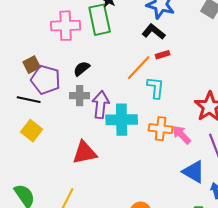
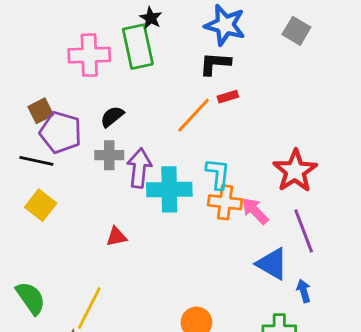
black L-shape: (154, 32) -> (215, 64), turned -35
cyan L-shape: (156, 88) -> (218, 174), moved
red triangle: (85, 153) -> (116, 237), size x0.6

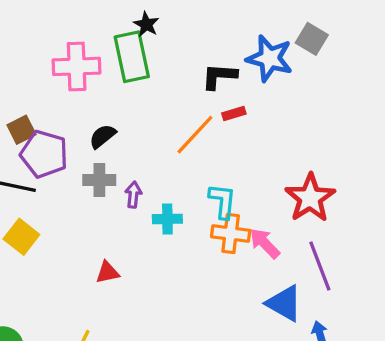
blue star: (225, 25) -> (270, 58), moved
purple arrow: (139, 168) -> (133, 195), size x0.6
cyan cross: (169, 189) -> (167, 219), size x0.6

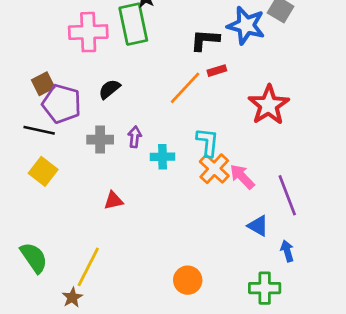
gray cross: (99, 180) -> (100, 140), moved
red star: (310, 198) -> (269, 105), moved
orange cross: (231, 234) -> (214, 169), turned 36
blue triangle: (284, 303) -> (258, 226), size x0.7

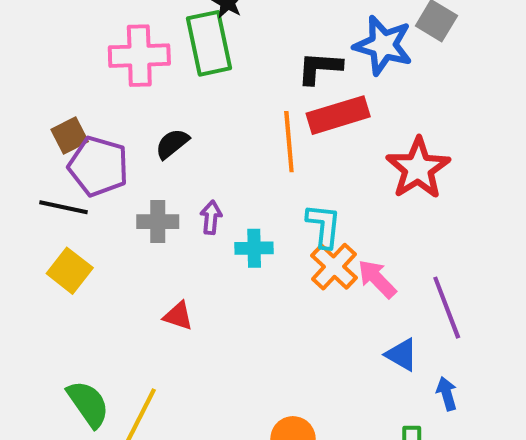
red rectangle: (217, 71) -> (338, 115), size x2.0
orange line: (185, 88) -> (289, 142), turned -48
red triangle: (113, 201) -> (178, 316), turned 30
green semicircle: (34, 258) -> (88, 404), moved

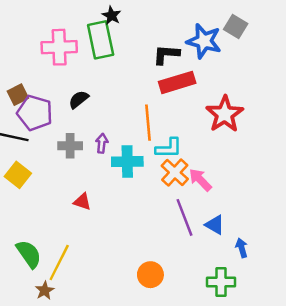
orange line: (289, 142) -> (148, 123), moved
cyan L-shape: (324, 226) -> (169, 148), turned 84
cyan cross: (254, 248) -> (127, 162), size x1.4
purple line: (447, 308) -> (184, 217), moved

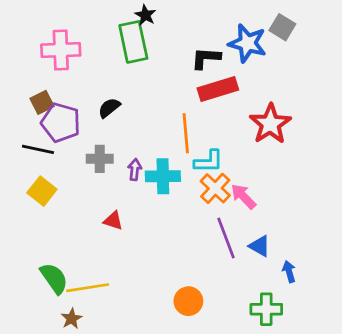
pink cross: (59, 47) -> (61, 50), moved
purple arrow: (102, 143) -> (135, 170), moved
yellow line: (59, 262) -> (88, 288), turned 54

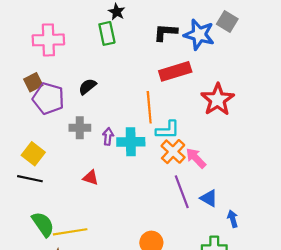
green rectangle: (133, 42) -> (107, 33), size x0.7
black L-shape: (206, 58) -> (165, 32), moved
black line: (38, 149) -> (30, 179), moved

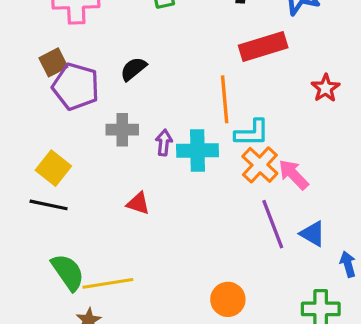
red star: (218, 100) -> (326, 88), size x0.6

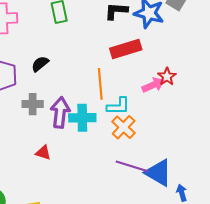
purple arrow: (164, 143) -> (60, 112), size x1.8
pink arrow: (294, 175) -> (153, 85), moved, turned 110
purple line: (273, 224) -> (132, 166), turned -52
blue triangle: (313, 234) -> (158, 173), size x1.6

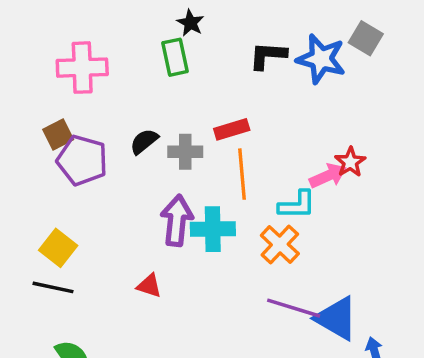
red rectangle: (126, 49) -> (232, 129), moved, size x0.7
gray cross: (33, 104) -> (185, 152), moved
cyan L-shape: (118, 106) -> (297, 205), moved

